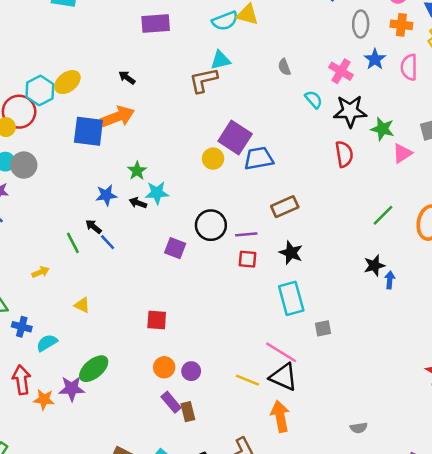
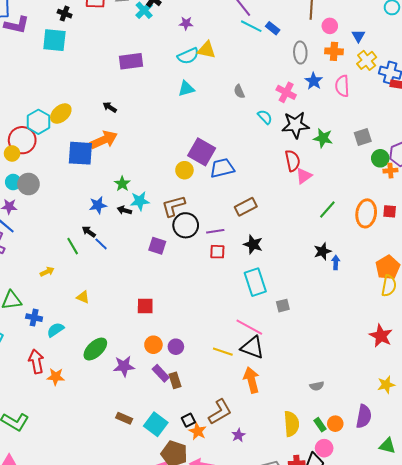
brown L-shape: (203, 80) -> (173, 206), moved
pink triangle: (402, 153) -> (304, 176), moved
purple star: (72, 389) -> (124, 366), moved

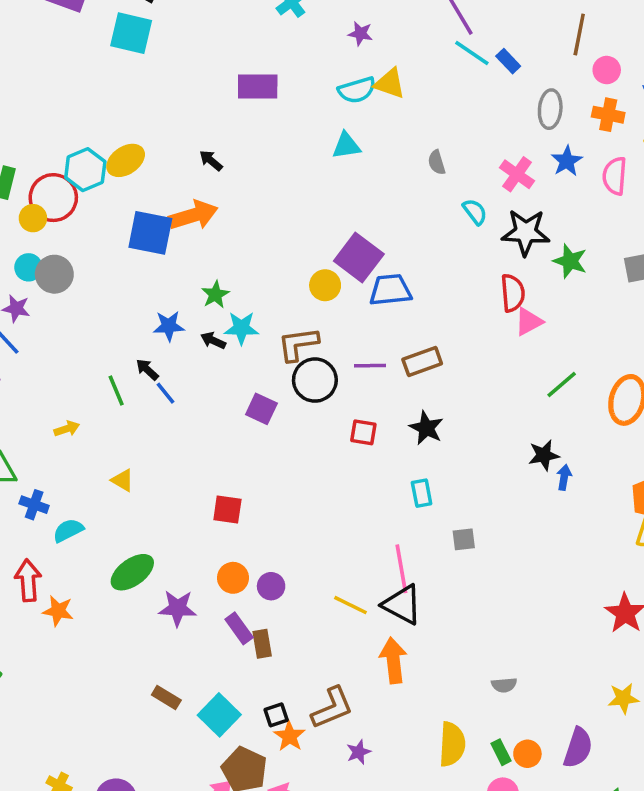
purple line: (215, 231) -> (370, 366), moved
cyan rectangle: (255, 282) -> (422, 493), size x0.6
pink line: (249, 327) -> (401, 569), turned 44

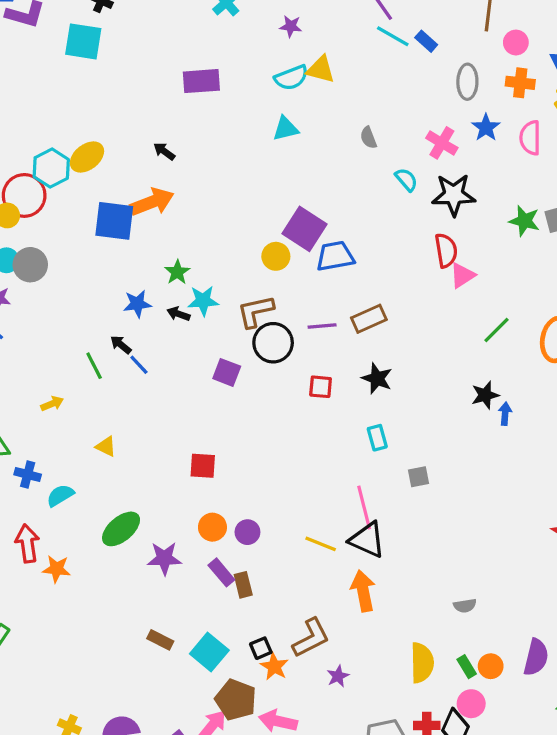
green star: (570, 261) -> (524, 221), moved

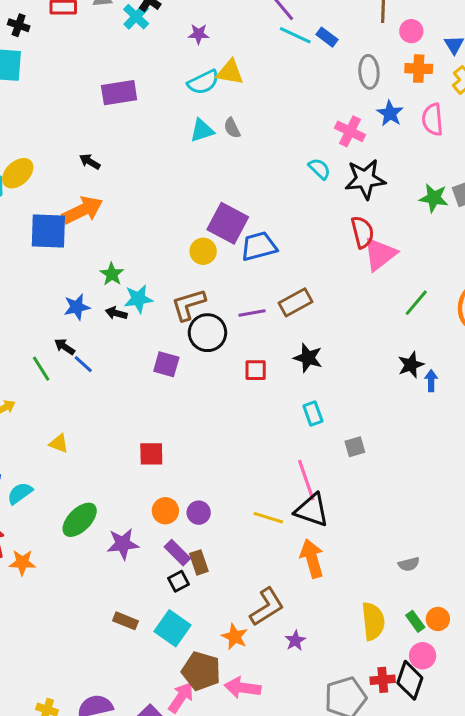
gray semicircle: (368, 138) -> (232, 128), moved
pink triangle: (462, 275) -> (380, 254), size x1.4
black square: (261, 648) -> (178, 581), moved

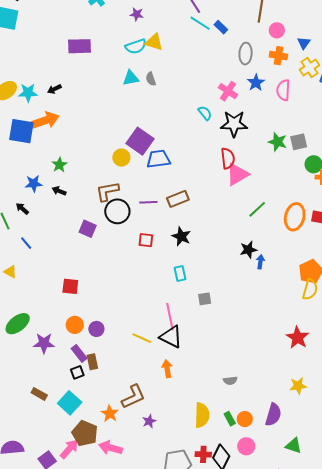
black arrow: (90, 162) -> (54, 89), turned -64
cyan star: (138, 299) -> (28, 93), moved
blue line: (83, 364) -> (26, 243), moved
orange arrow: (312, 558) -> (167, 369), size x0.7
pink circle: (423, 656) -> (246, 446), moved

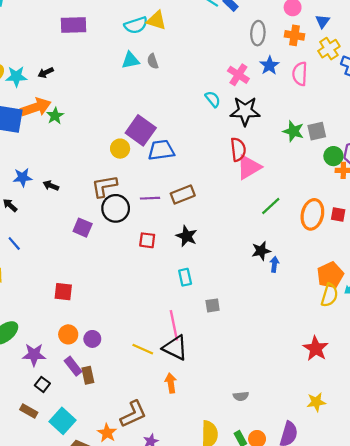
green star: (59, 165) -> (55, 116), moved
black square: (77, 372) -> (42, 384), moved, turned -32

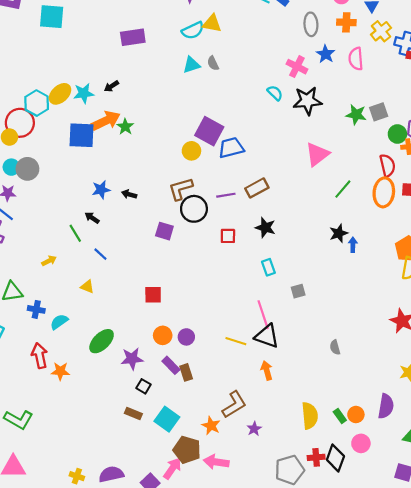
red semicircle: (238, 149) -> (387, 165), moved
gray semicircle: (241, 396) -> (335, 347), moved, turned 88

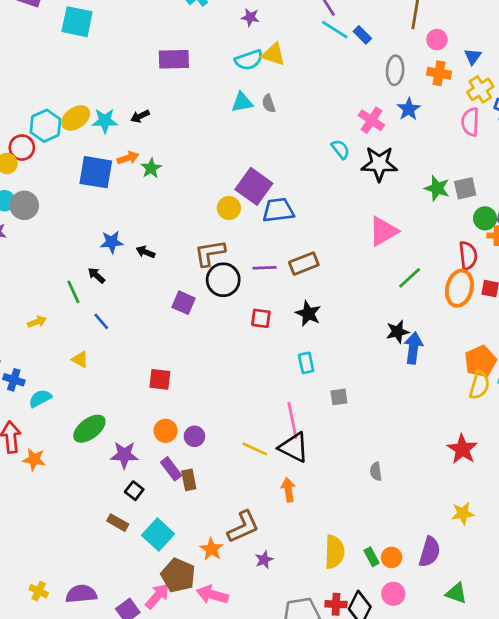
pink semicircle: (356, 59) -> (470, 122), moved
orange arrow: (106, 121) -> (128, 158), size x0.6
red circle: (20, 123) -> (22, 148), size x0.7
blue arrow: (353, 245) -> (413, 348), size x1.6

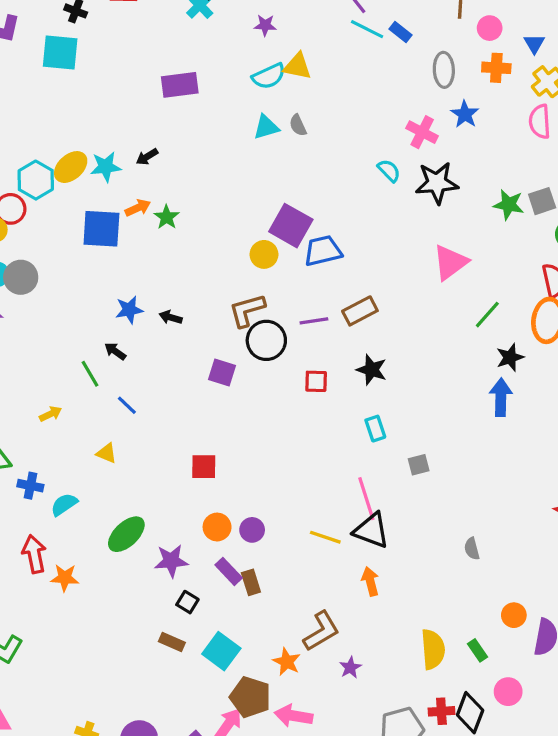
black star: (398, 332) -> (510, 357), moved
orange circle: (392, 557) -> (514, 615), moved

